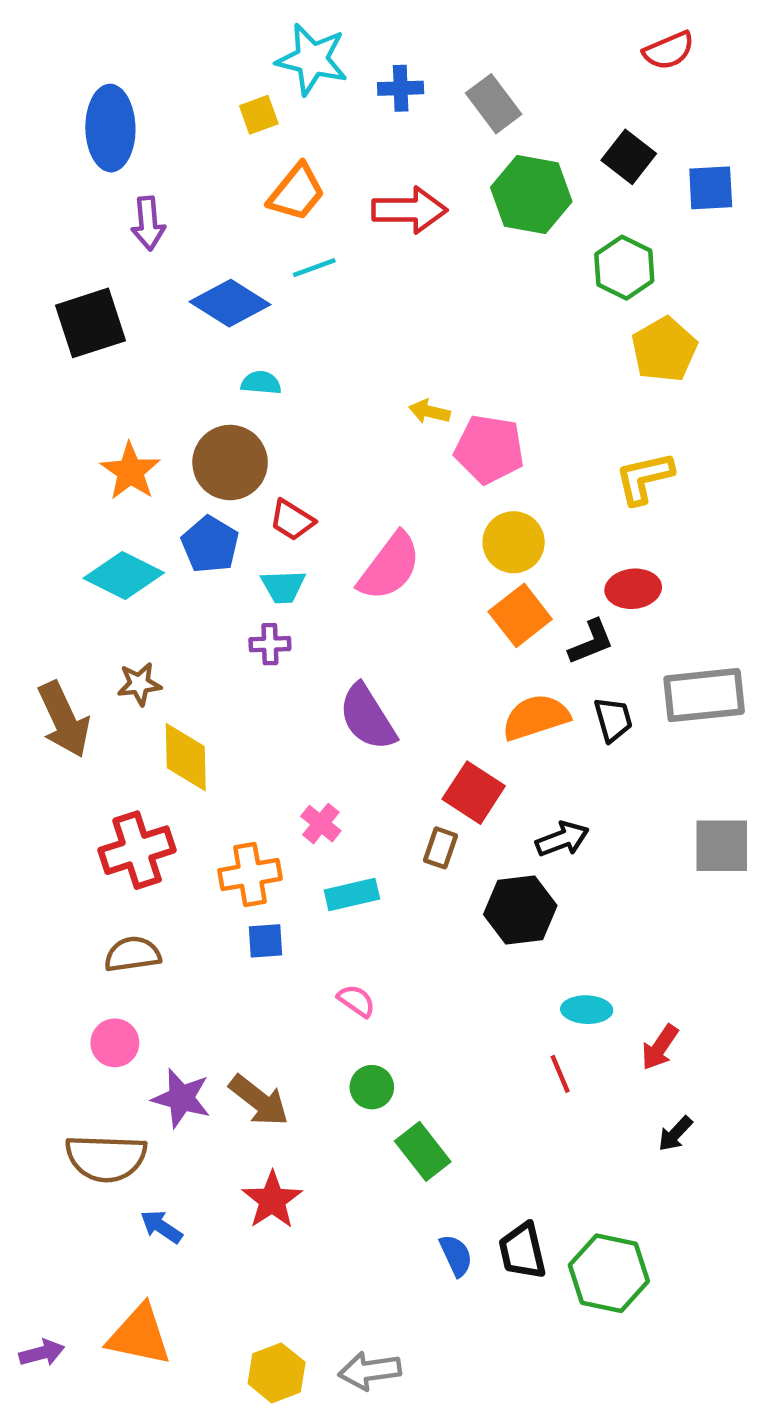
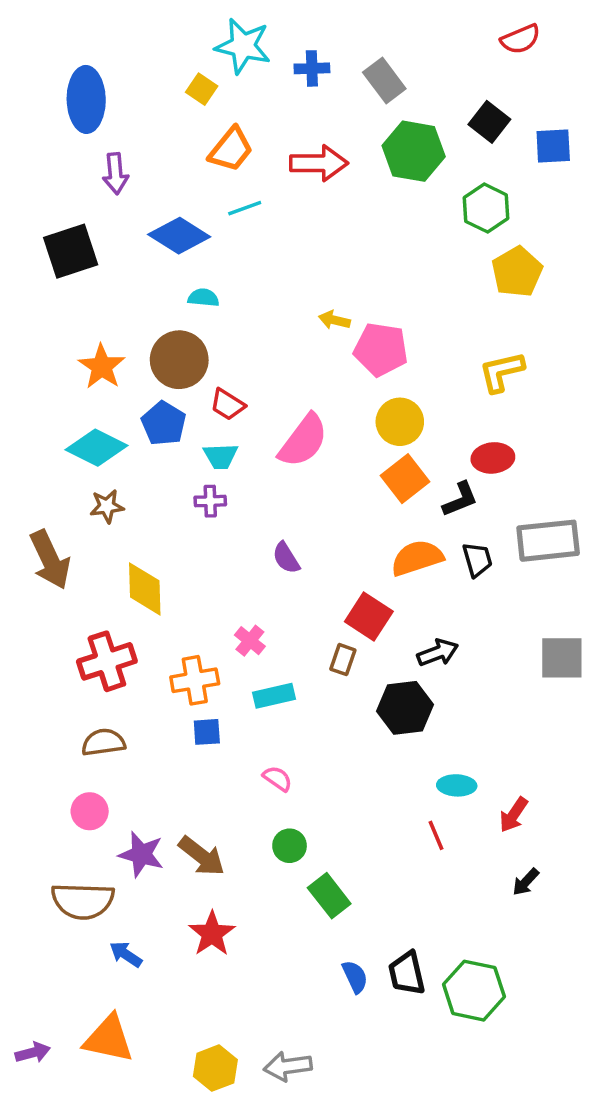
yellow square: (259, 115) -> (202, 89), turned -36
brown star: (139, 684) -> (107, 506), moved
purple semicircle: (367, 717) -> (286, 558), size x0.6

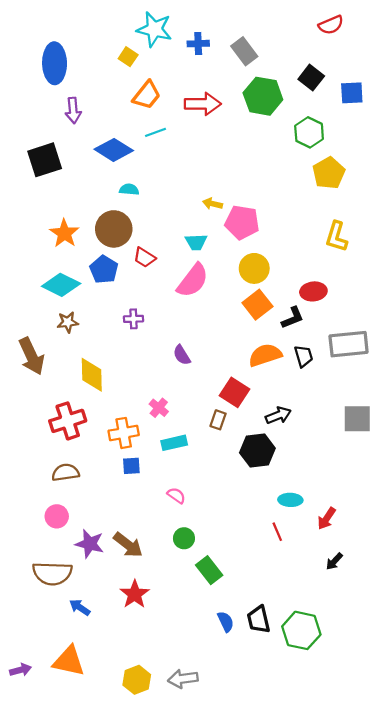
yellow L-shape: (502, 372) -> (336, 237), moved, turned -60
cyan trapezoid: (221, 456) -> (196, 242), moved

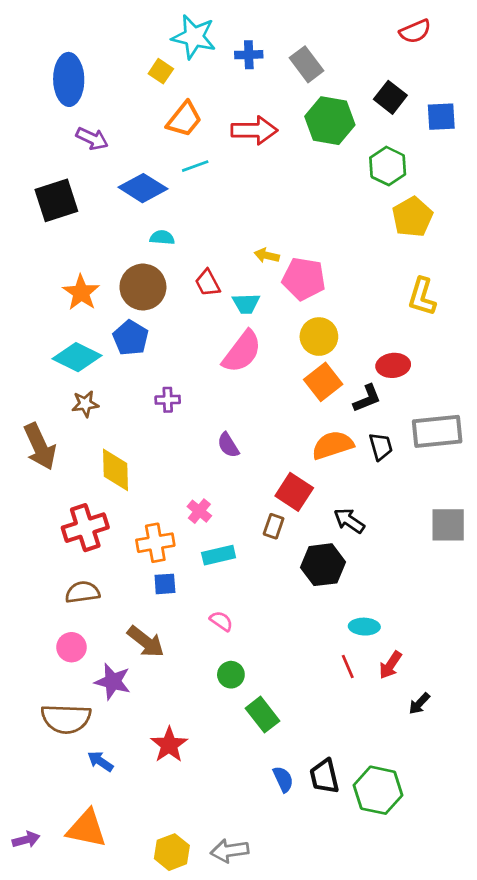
purple arrow: (73, 110) -> (92, 139), turned -60
red trapezoid: (144, 257) -> (208, 283), moved, turned 30
black arrow: (278, 415) -> (349, 521), turned -125
red arrow: (327, 519) -> (390, 665), moved
brown arrow: (128, 545) -> (146, 642), moved

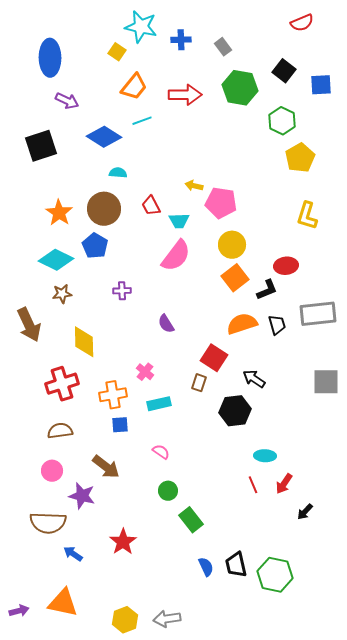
gray rectangle: (307, 64) -> (223, 47), size x0.7

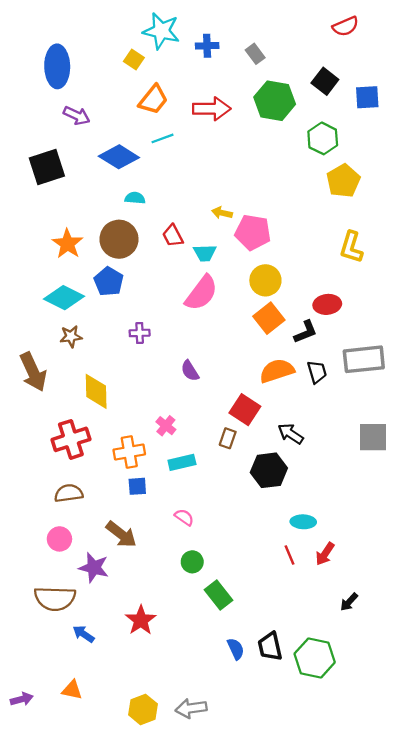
black arrow: (305, 512) -> (349, 602), moved
orange triangle: (63, 603) -> (72, 690), size x0.6

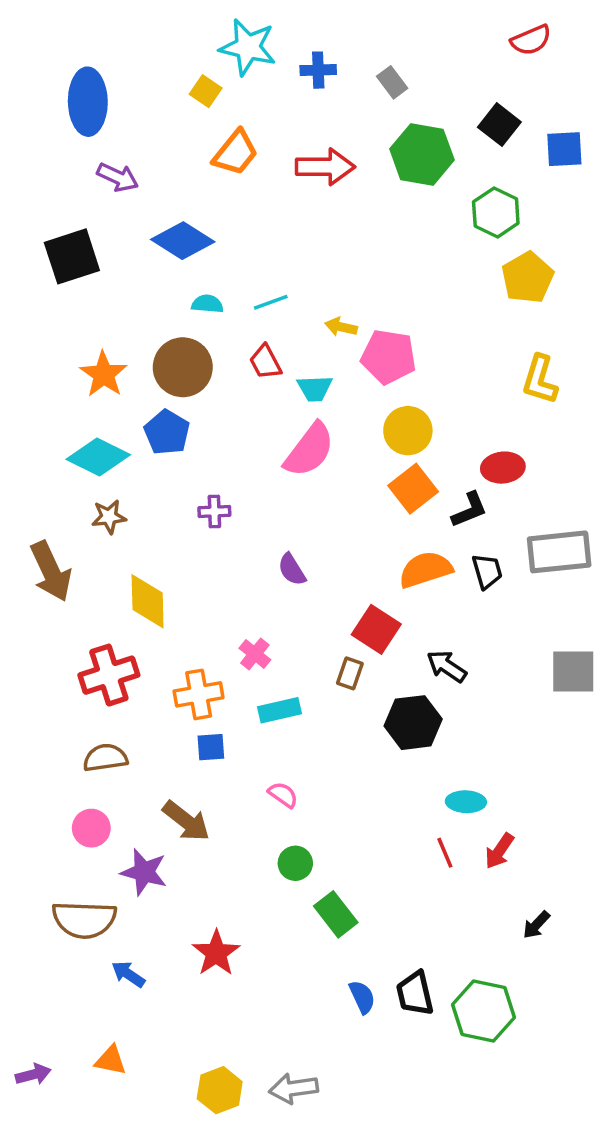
cyan line: (162, 138) -> (271, 302), moved

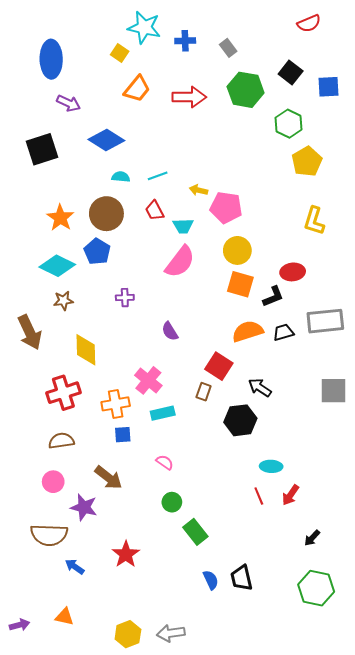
orange square: (413, 489) -> (240, 284), turned -36
black trapezoid: (487, 571) -> (283, 332), turned -90
pink cross: (255, 654) -> (148, 380), size x1.5
green hexagon: (484, 1011) -> (316, 588), moved

